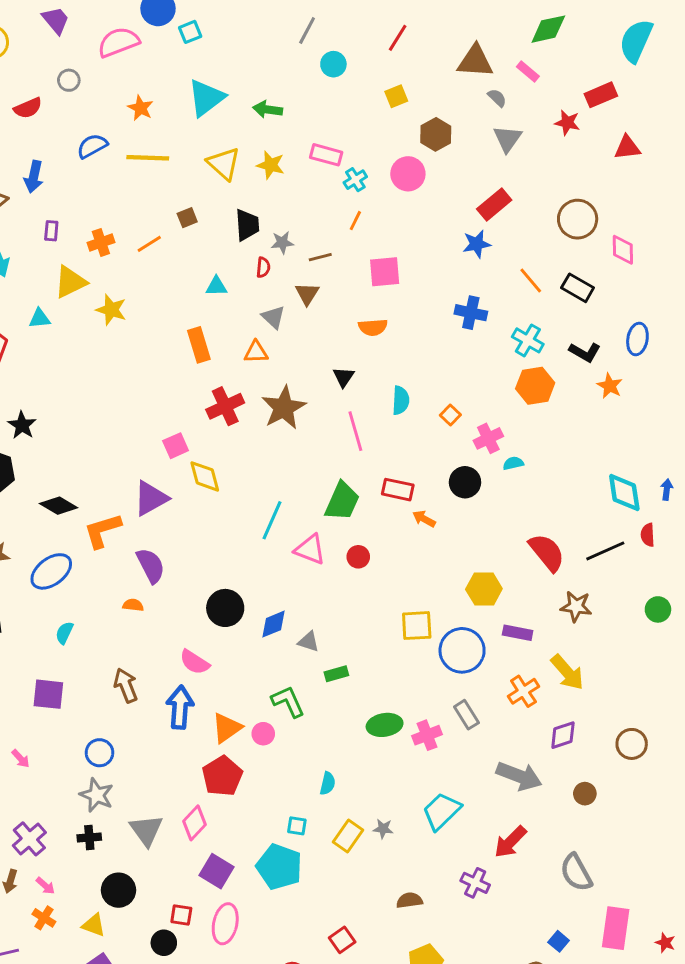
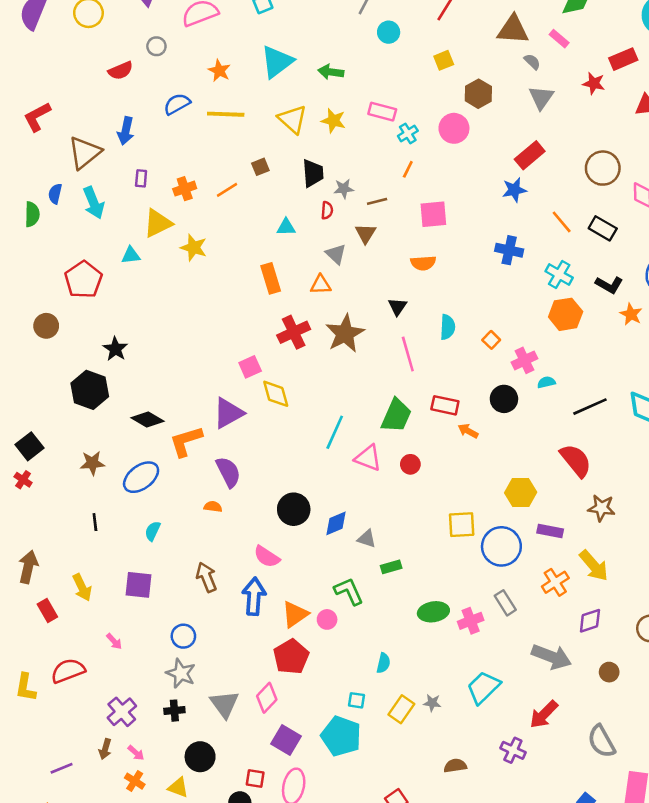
black line: (605, 551) -> (590, 407), moved

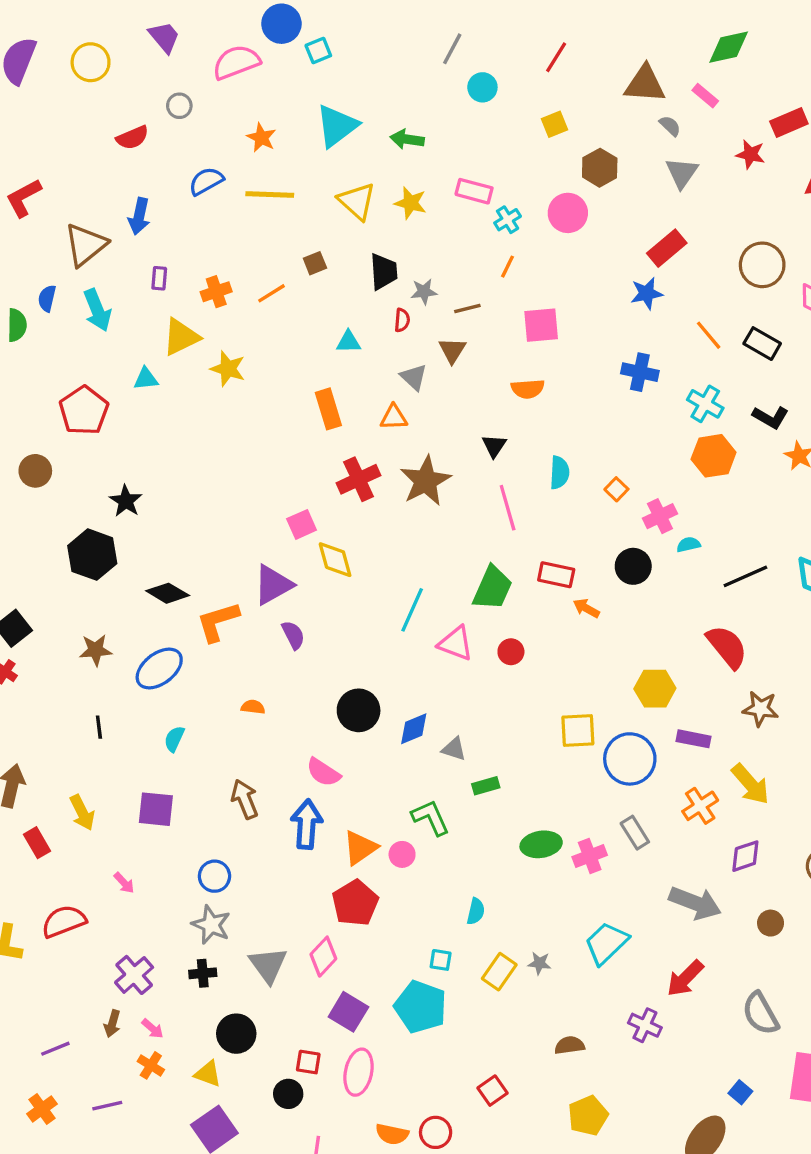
purple semicircle: (228, 472) -> (293, 635), moved, size x0.7

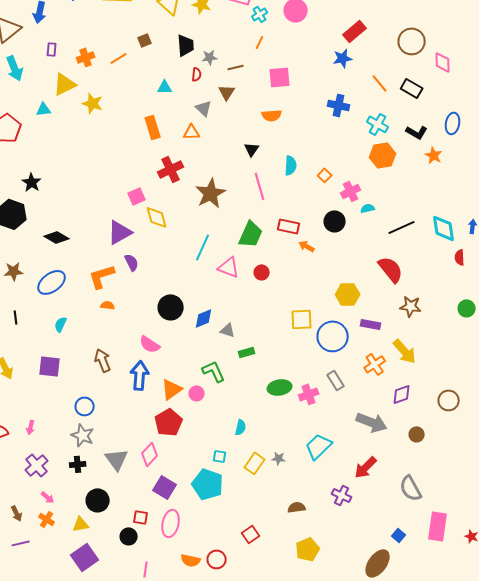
brown star: (426, 481) -> (211, 193), moved
orange L-shape: (218, 622) -> (102, 276), moved
pink arrow: (124, 883) -> (31, 427), moved, turned 56
brown arrow: (112, 1024) -> (17, 513), moved, turned -42
yellow triangle: (208, 1074) -> (81, 524), turned -30

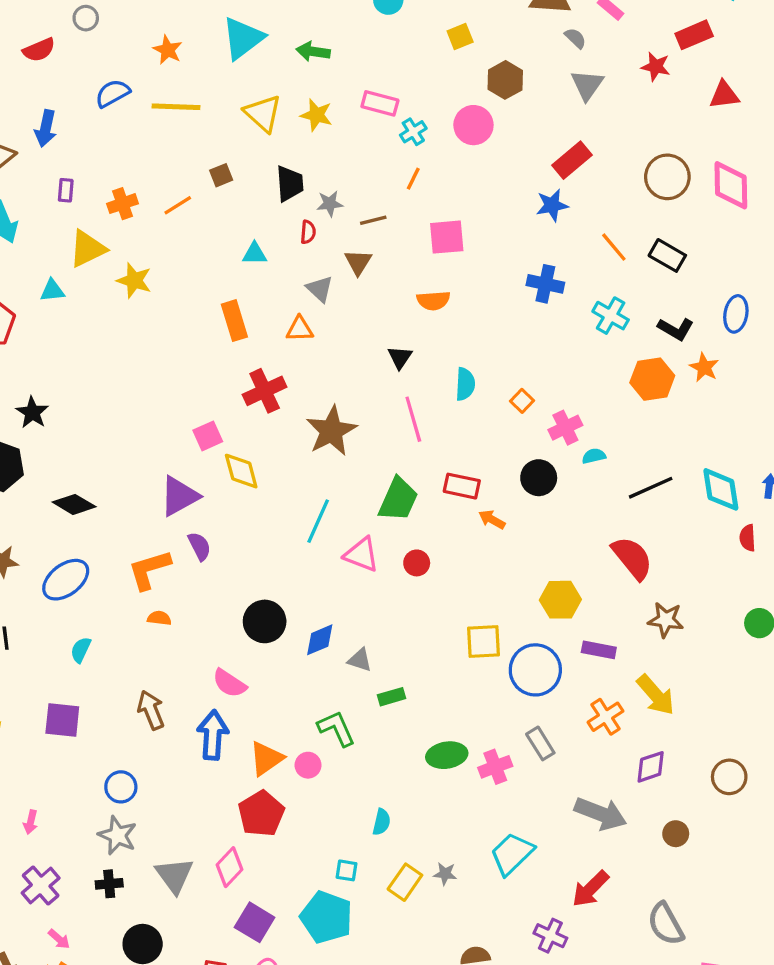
pink diamond: (443, 62) -> (731, 185), moved, size x1.4
orange hexagon: (383, 155) -> (652, 379), moved

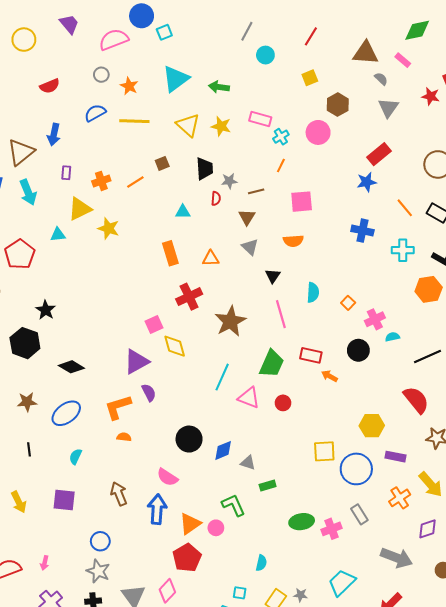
gray circle: (86, 18) -> (101, 75), moved
gray triangle: (320, 289) -> (250, 247), moved
cyan cross: (611, 316) -> (403, 250), turned -30

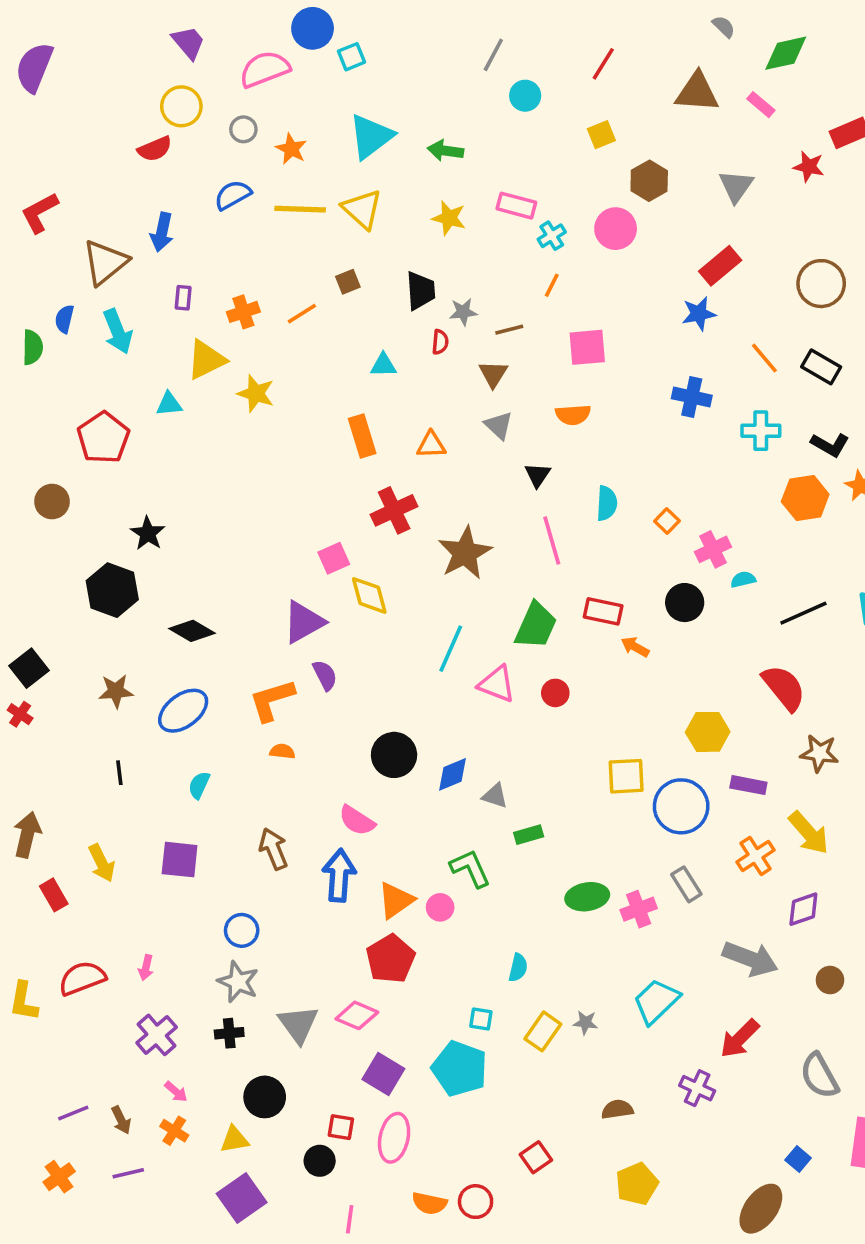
yellow circle: (24, 40) -> (181, 106), moved
gray semicircle: (381, 79) -> (724, 27), moved
yellow triangle: (188, 125) -> (362, 209), moved
pink diamond: (167, 591) -> (357, 1015), turned 70

